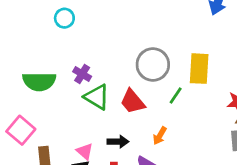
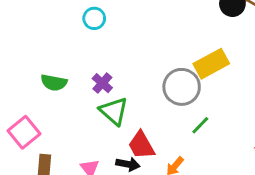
yellow rectangle: (199, 69) -> (211, 64), moved, turned 48
green semicircle: (39, 81) -> (54, 83), size x0.7
red trapezoid: (132, 102) -> (141, 145), moved

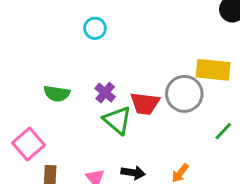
yellow rectangle: (211, 64) -> (213, 70), turned 36
green line: (200, 125) -> (223, 131), moved
red trapezoid: (141, 145) -> (145, 103), moved, turned -52

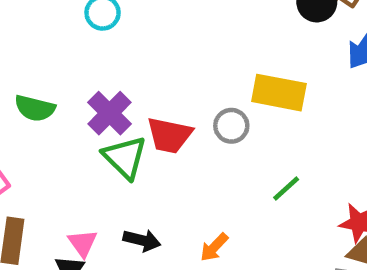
purple cross: (105, 93) -> (109, 113), size x1.4
gray circle: (184, 94) -> (231, 126), size x0.6

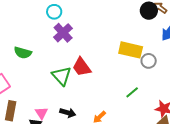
purple cross: (109, 113) -> (63, 33), moved
gray circle: (231, 126) -> (149, 61), moved
red trapezoid: (169, 135) -> (82, 67), turned 40

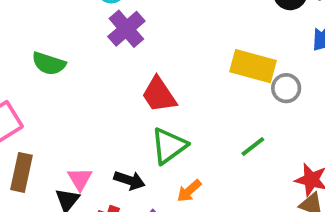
green triangle: (62, 76) -> (169, 146), moved, turned 35

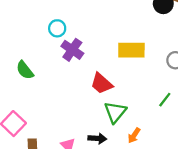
green semicircle: (49, 63) -> (25, 70), moved, turned 48
yellow rectangle: (253, 66) -> (131, 50), moved

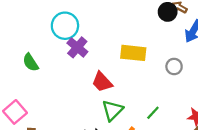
cyan circle: (57, 28) -> (65, 26), size x1.6
green line: (165, 100) -> (153, 113), moved

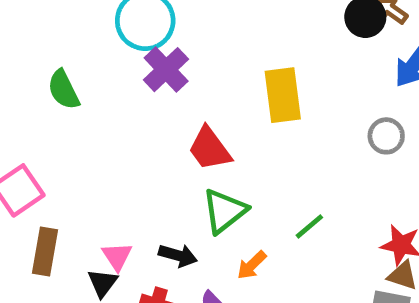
yellow rectangle: (133, 53) -> (283, 95), turned 70
gray circle: (174, 66) -> (386, 136), moved

